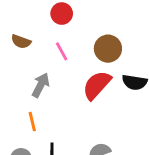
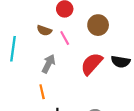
brown semicircle: (21, 42) -> (44, 30), moved
brown circle: (108, 49) -> (98, 25), moved

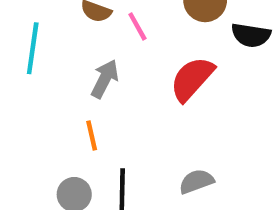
black semicircle: (121, 62) -> (251, 35), moved

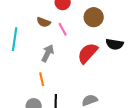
black semicircle: (251, 35) -> (115, 44), moved

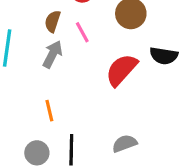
brown semicircle: (44, 22) -> (53, 21), turned 88
gray arrow: (48, 53) -> (53, 54), moved

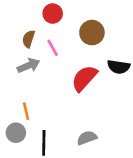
gray arrow: (53, 54) -> (29, 66), turned 40
gray circle: (37, 153) -> (16, 133), moved

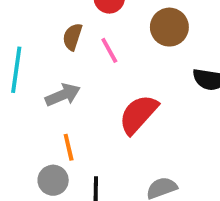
gray arrow: (29, 66) -> (63, 95), moved
red semicircle: (84, 78) -> (138, 114), moved

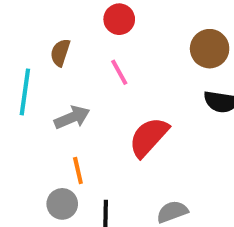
brown circle: (169, 27) -> (210, 49), moved
brown semicircle: (72, 37) -> (60, 53), moved

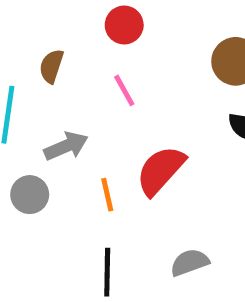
orange line: (78, 170) -> (107, 195), moved
gray circle: (62, 204) -> (30, 195), moved

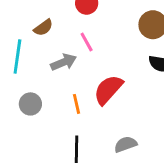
brown semicircle: (51, 66) -> (43, 28), turned -144
gray arrow: (66, 146) -> (64, 62), moved

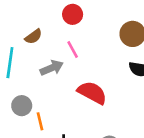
red semicircle: (108, 90) -> (92, 93), turned 76
orange line: (77, 104) -> (40, 121), moved

